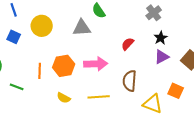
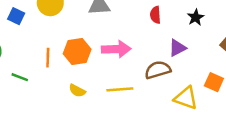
red semicircle: (128, 44) -> (155, 15), moved, turned -48
purple triangle: (162, 57) -> (177, 48), moved
brown semicircle: (130, 81) -> (158, 70), turned 70

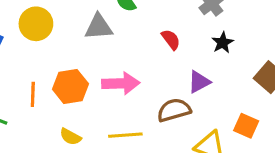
red semicircle: (155, 15) -> (171, 39), turned 147

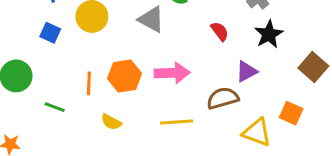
gray triangle: (99, 27) -> (151, 19), turned 32
black star: (223, 43) -> (269, 34), size x1.4
yellow semicircle: (70, 137) -> (111, 122), moved

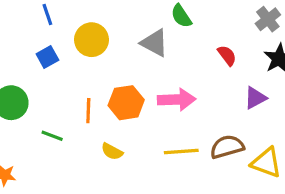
blue square: (50, 33) -> (47, 57), turned 36
brown semicircle: (223, 98) -> (227, 147), moved

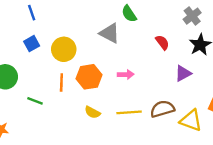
yellow circle: (91, 40) -> (64, 49), moved
pink arrow: (177, 100) -> (126, 75), size x0.6
yellow semicircle: (112, 152) -> (92, 112), moved

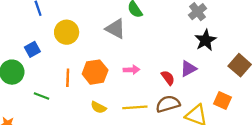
red semicircle: (162, 42) -> (168, 78), moved
blue square: (32, 44) -> (32, 49), moved
yellow circle: (64, 49) -> (67, 32), moved

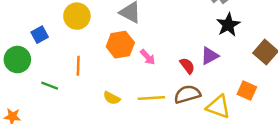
pink arrow: (131, 70) -> (148, 57), turned 49
orange hexagon: (95, 72) -> (120, 45), moved

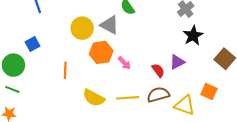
yellow circle: (77, 16) -> (82, 28), moved
green line: (50, 86) -> (12, 89), moved
yellow semicircle: (112, 98) -> (94, 98), size x1.5

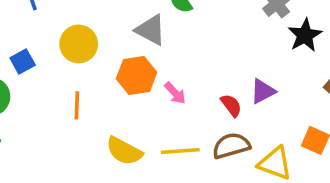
yellow circle: (82, 28) -> (79, 44), moved
black star: (193, 36) -> (305, 35), moved

